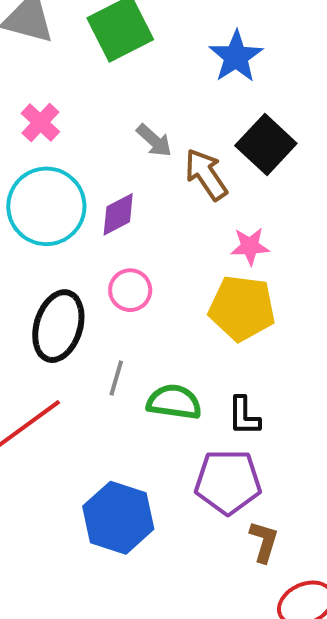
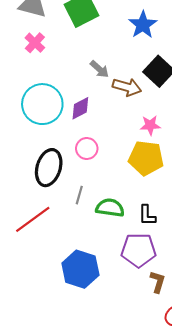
pink cross: (40, 123) -> (35, 43), moved
brown arrow: (206, 174) -> (127, 87), turned 140

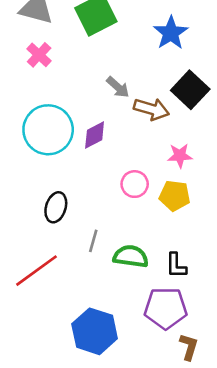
pink circle: (87, 149) -> (135, 184), moved
yellow pentagon: (146, 158) -> (175, 196), size x0.7
black ellipse: (49, 168) -> (56, 207), size x0.7

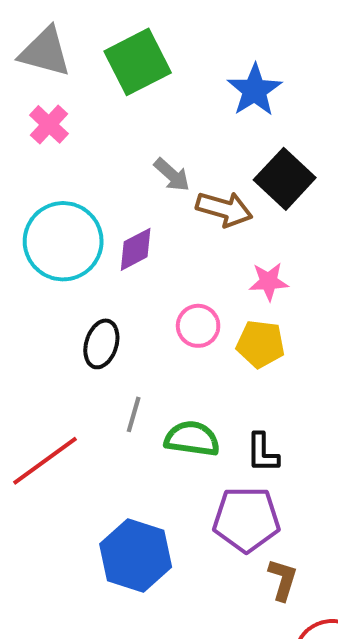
black ellipse: (56, 207) -> (101, 344), moved

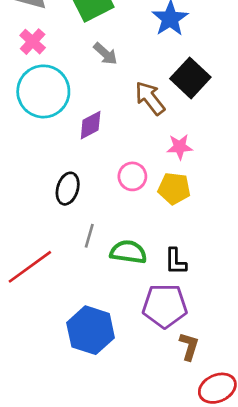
gray arrow: (172, 175) -> (105, 54), moved
brown arrow: (224, 209) -> (150, 98), turned -144
cyan circle: (63, 241) -> (43, 91), moved

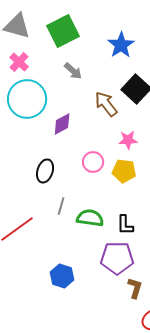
blue hexagon: (91, 330) -> (62, 276), size x0.7

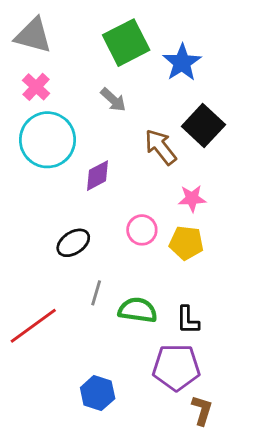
green square: (63, 31) -> (126, 43), moved
black ellipse: (45, 171) -> (73, 243), turned 40

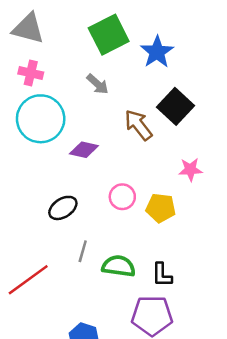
pink cross: (36, 87) -> (31, 73), turned -30
purple diamond: (98, 176) -> (84, 150), turned 40
pink star: (192, 198) -> (190, 170), moved

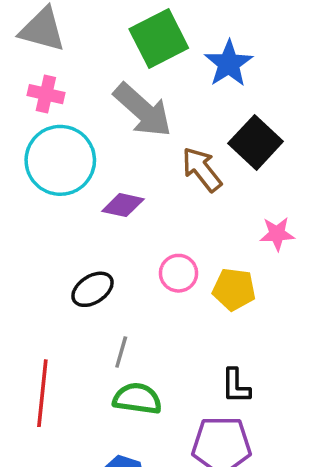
gray arrow: (98, 84) -> (143, 110), size x1.8
green semicircle: (119, 266) -> (137, 399), moved
red line: (28, 280) -> (42, 393), turned -48

